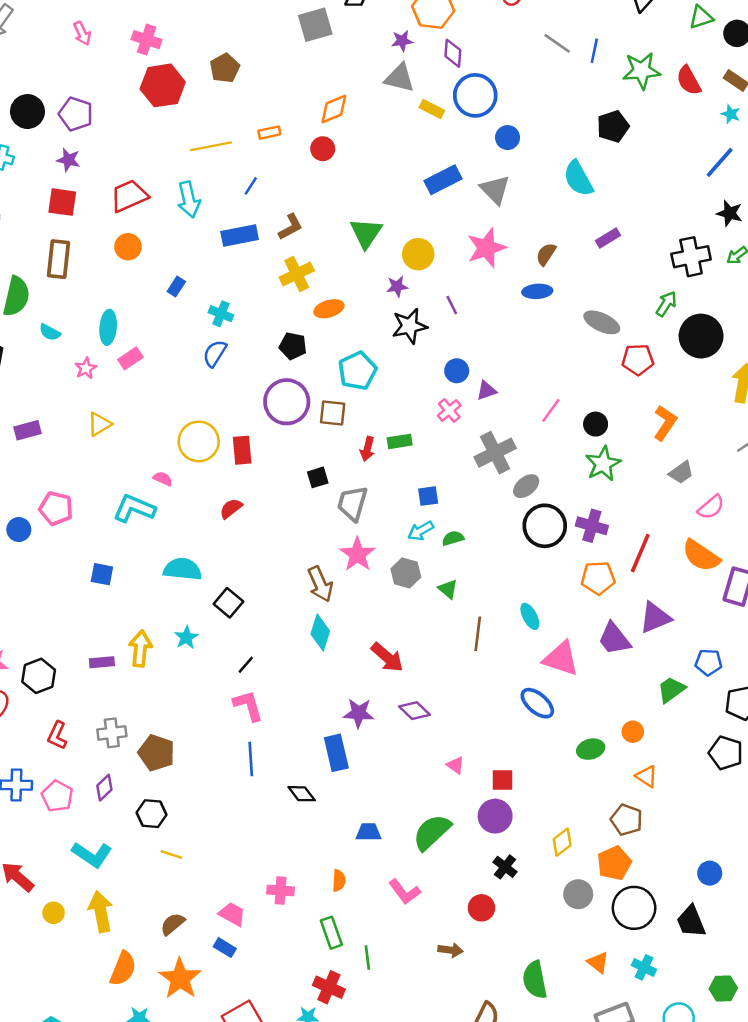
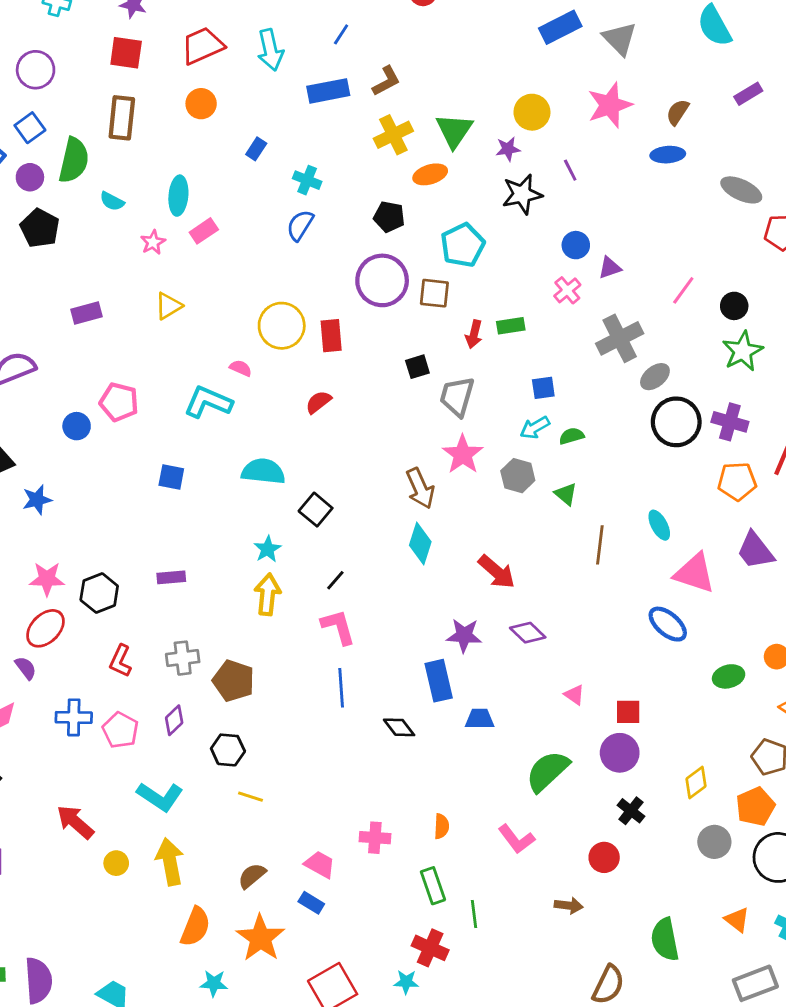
green triangle: (366, 233) -> (454, 131), moved
yellow arrow: (140, 649) -> (268, 594), moved
blue trapezoid: (369, 832) -> (480, 719), moved

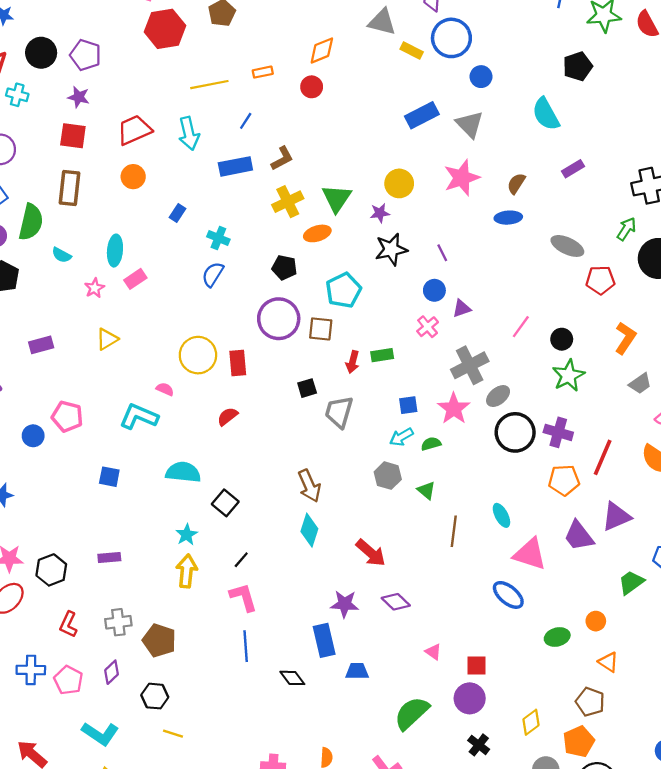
purple line: (570, 170) -> (442, 253), moved
pink star: (463, 454) -> (454, 409), moved

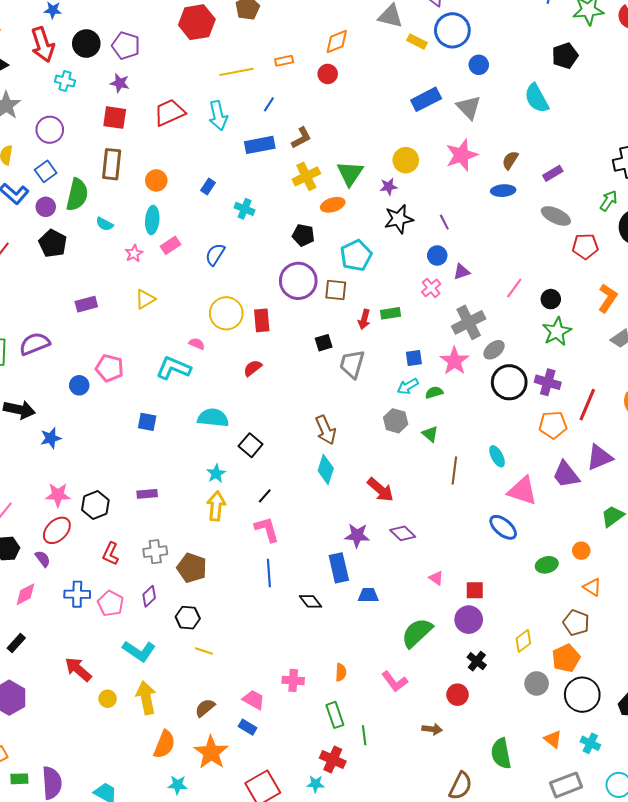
purple rectangle: (573, 169) -> (553, 173), moved
orange circle: (133, 177) -> (156, 180), moved
blue semicircle: (213, 274) -> (215, 254), moved

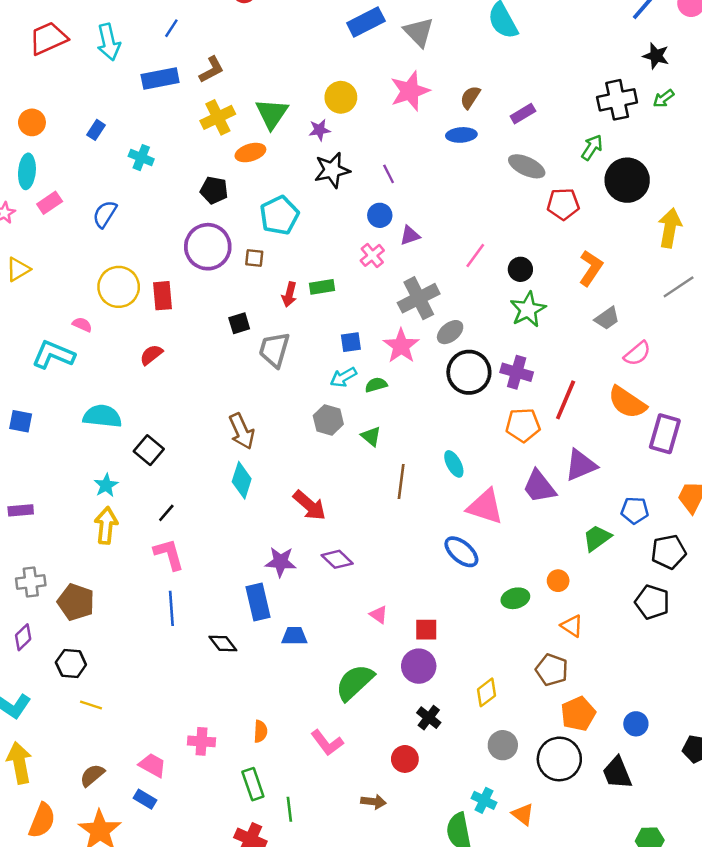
brown square: (336, 290) -> (254, 258), size x0.7
orange pentagon: (566, 658) -> (578, 714), moved
cyan cross: (590, 743) -> (484, 800), moved

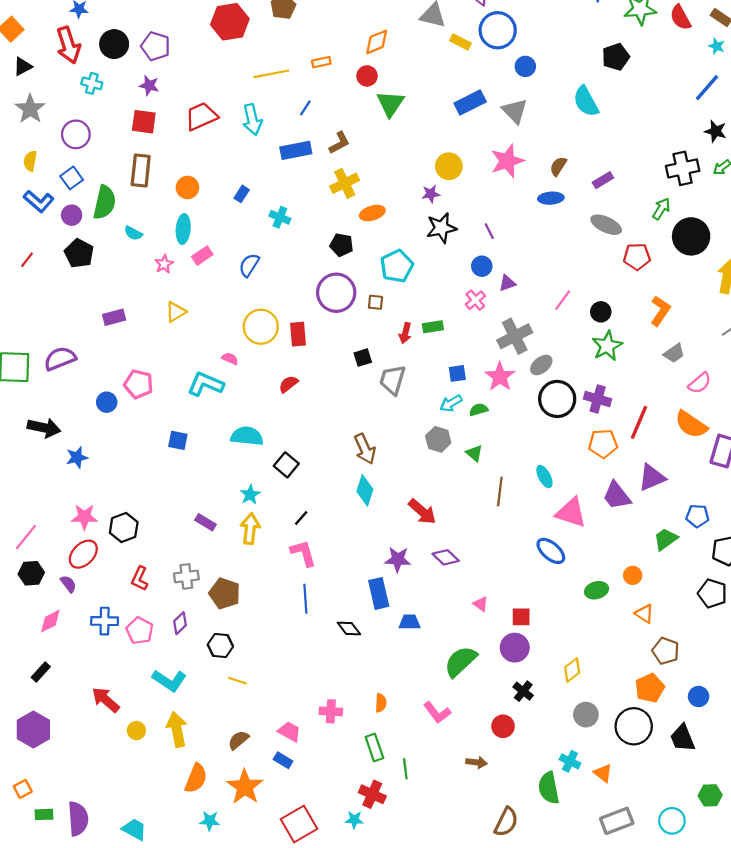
green triangle: (272, 114) -> (390, 104), moved
purple rectangle: (21, 510) -> (205, 522), moved, turned 36
brown pentagon: (552, 670) -> (666, 651), moved

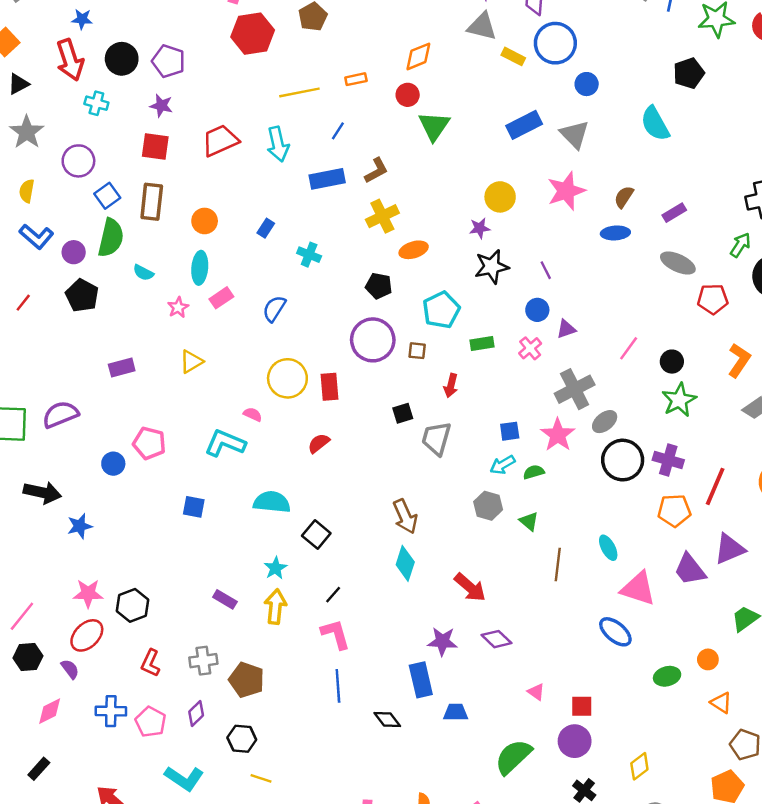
blue square: (72, 178) -> (107, 196), moved
green rectangle: (433, 327) -> (482, 343), moved

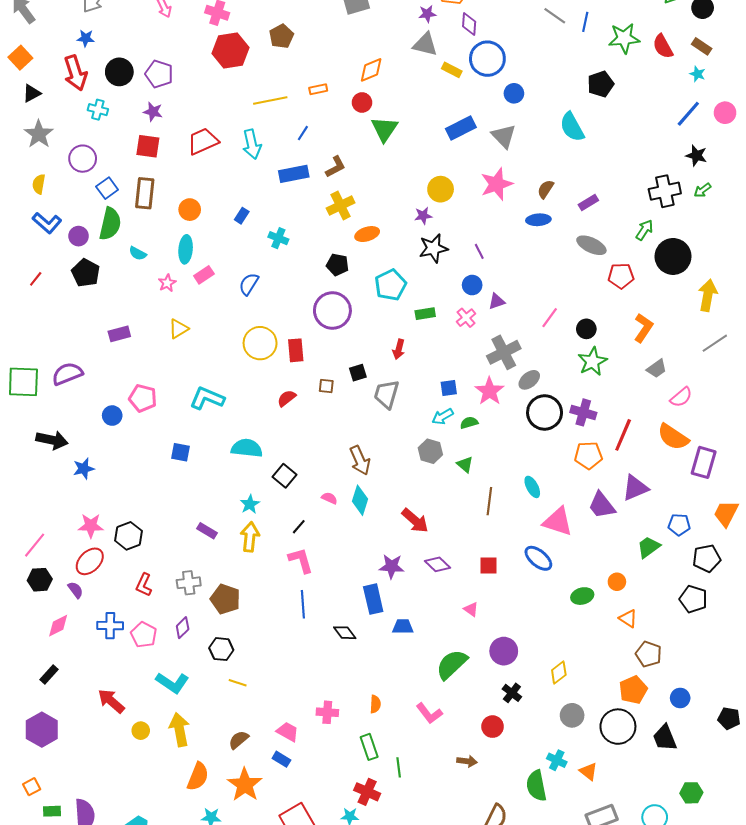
brown square: (417, 351) -> (326, 386), moved
pink semicircle: (253, 414) -> (329, 498), moved
red square: (582, 706) -> (488, 565), moved

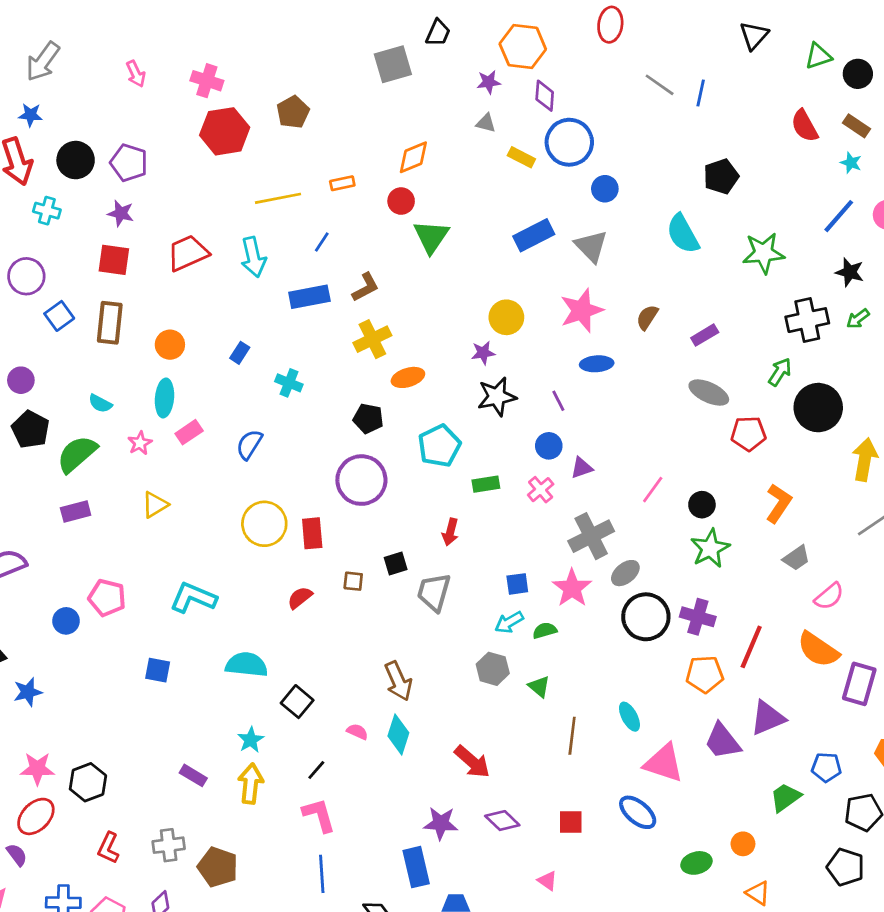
green star: (624, 38) -> (763, 253), moved
gray triangle: (425, 44) -> (486, 123), size x0.6
blue ellipse: (538, 220) -> (597, 364), moved
green semicircle: (110, 224) -> (77, 454), moved, turned -144

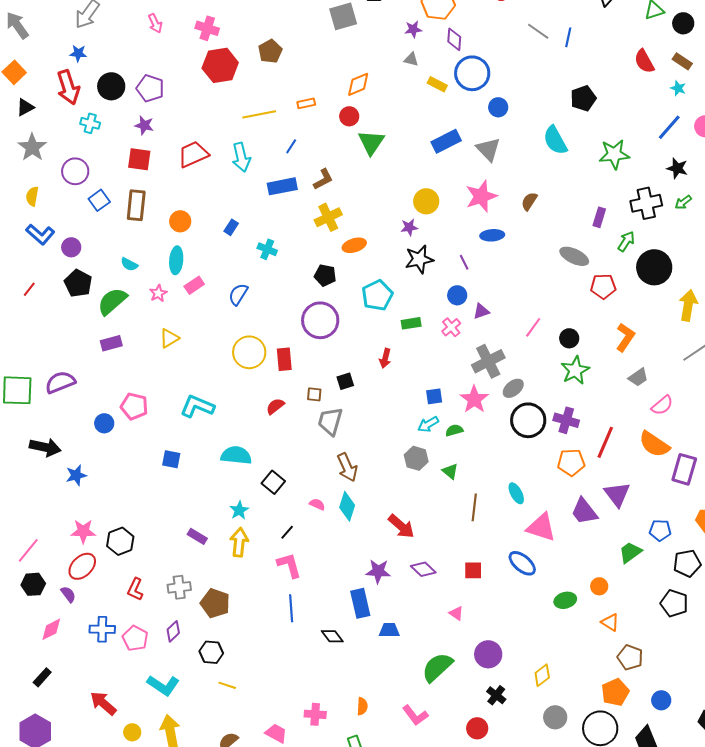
purple rectangle: (705, 335) -> (599, 217), moved, turned -42
gray trapezoid: (434, 592) -> (330, 421), moved
purple triangle: (768, 718) -> (617, 494), turned -44

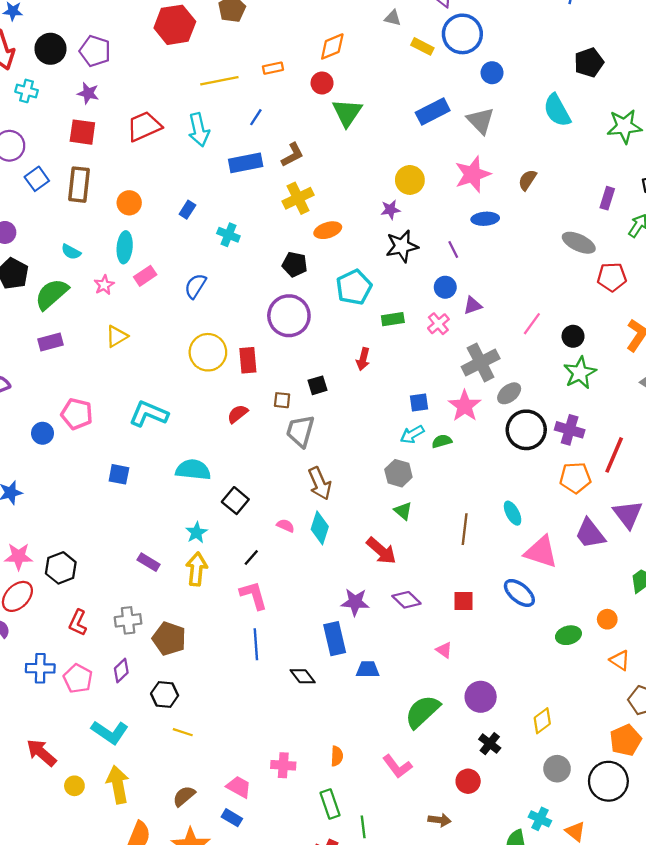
green triangle: (450, 471) -> (403, 511), moved

